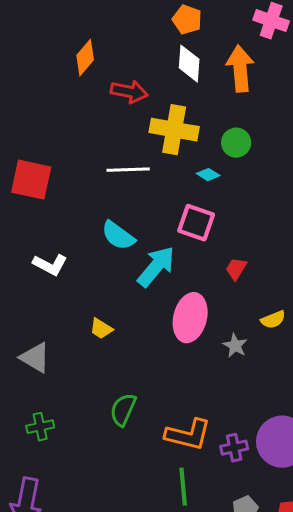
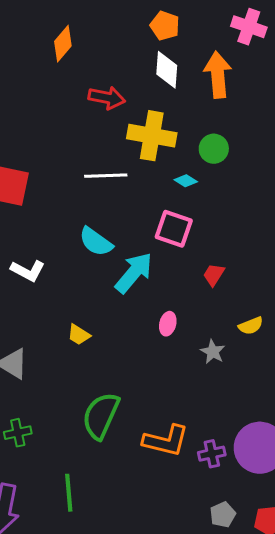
orange diamond: (85, 58) -> (63, 44), moved
pink ellipse: (190, 318) -> (168, 324), size x0.5
green semicircle: (123, 410) -> (101, 416), size x1.4
green line: (183, 487) -> (69, 493), moved

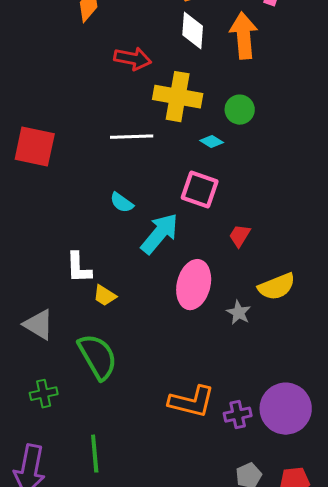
cyan semicircle: (96, 242) -> (122, 203), size x0.7
white L-shape: (28, 271) -> (79, 268), moved, turned 60
pink ellipse: (168, 324) -> (194, 285), size x2.0
yellow semicircle: (251, 326) -> (277, 287), size x1.5
green semicircle: (101, 416) -> (98, 357), moved, turned 126

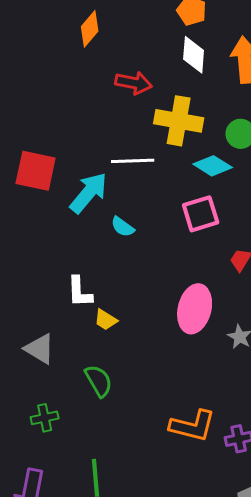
cyan diamond: (212, 142) -> (213, 166), size x1.6
pink square: (200, 190) -> (201, 214), turned -36
cyan arrow: (160, 234) -> (89, 193), moved
green semicircle: (98, 357) -> (99, 381), size x0.7

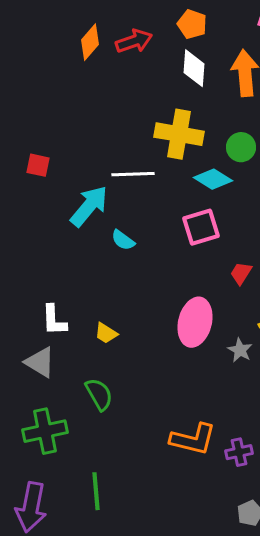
red arrow: (134, 83) -> (134, 41), moved, turned -30
red square: (36, 171) -> (38, 165), moved, size x0.6
white L-shape: (80, 292) -> (54, 320), moved
green cross: (45, 418) -> (45, 431), size x1.6

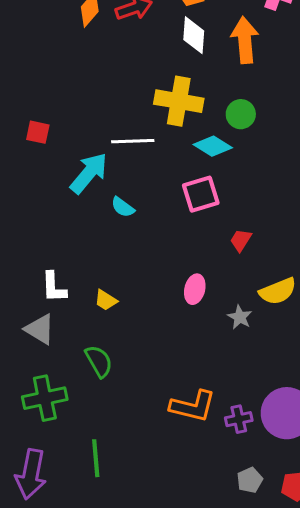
pink ellipse: (195, 322) -> (195, 289), size x0.6

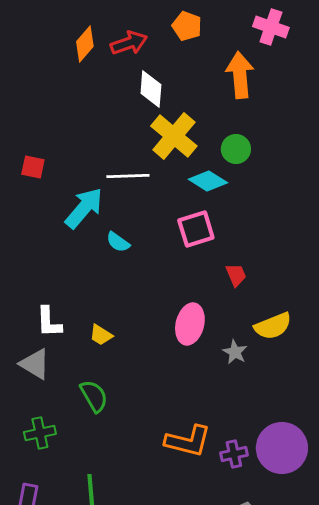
white diamond: (194, 35) -> (151, 89), moved
yellow cross: (179, 101) -> (174, 136), turned 30
red trapezoid: (241, 240) -> (236, 275), turned 125
pink ellipse: (195, 289) -> (190, 324), size x1.4
green cross: (45, 398) -> (40, 433), size x0.7

